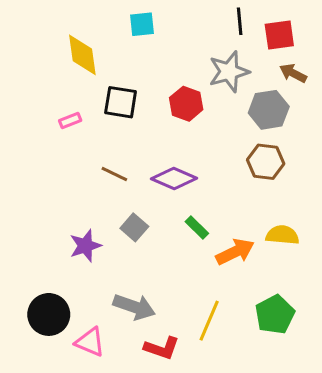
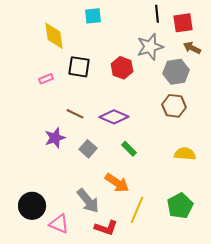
purple star: (85, 246) -> (55, 138), moved
orange arrow: (235, 252) -> (117, 183), moved, turned 60
gray arrow: (134, 307) -> (88, 201), turned 32

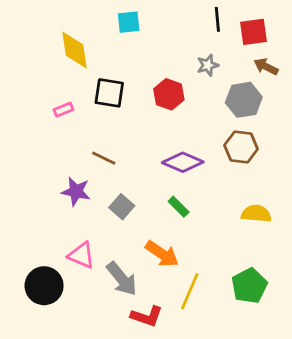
gray star: (150, 47) -> (208, 65), size x0.6
purple diamond: (114, 117) -> (183, 162), moved
purple star: (55, 138) -> (76, 191), turned 30
pink triangle: (59, 224) -> (81, 255), moved

